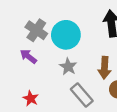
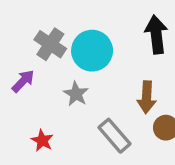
purple arrow: (28, 56) -> (23, 81), moved, turned 96
gray star: (68, 67) -> (76, 94), moved

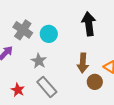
cyan circle: (92, 51) -> (49, 34), size x0.7
gray rectangle: (115, 136) -> (47, 87), moved

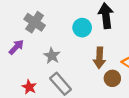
cyan circle: (49, 34) -> (82, 28), moved

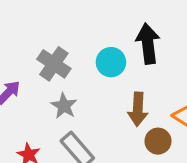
gray cross: (35, 22) -> (54, 64), moved

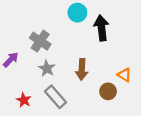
cyan circle: (111, 62) -> (77, 13), moved
brown arrow: (138, 109) -> (82, 69), moved

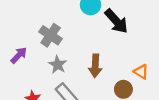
black arrow: (101, 28) -> (116, 21), turned 145

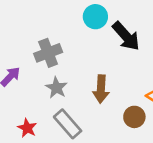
gray cross: (51, 35) -> (48, 53), turned 35

